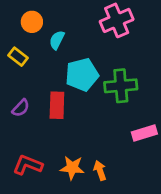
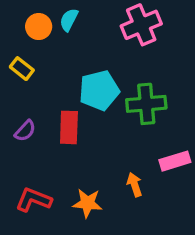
cyan semicircle: (57, 40) -> (69, 20), moved
orange arrow: (100, 170) -> (135, 185), moved

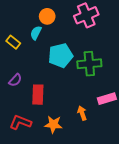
cyan semicircle: (69, 20) -> (36, 33), moved
orange circle: (39, 27) -> (47, 16), moved
red rectangle: (69, 127) -> (38, 95), moved

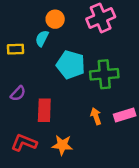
yellow rectangle: (13, 42) -> (16, 49), turned -40
cyan pentagon: (61, 55) -> (71, 65), turned 30
orange arrow: (82, 113) -> (96, 116), moved

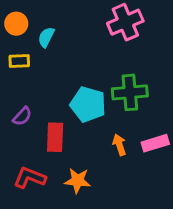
orange circle: (55, 19) -> (16, 24), moved
cyan semicircle: (42, 38) -> (46, 37), moved
cyan pentagon: (71, 65) -> (88, 104), moved

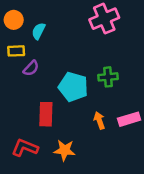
green cross: (130, 92) -> (108, 77), size x0.7
purple semicircle: (22, 116) -> (31, 68), moved

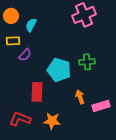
pink rectangle: (129, 119) -> (101, 106), moved

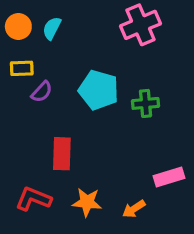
cyan semicircle: (31, 25) -> (52, 28), moved
cyan pentagon: (59, 70) -> (99, 90), moved
orange arrow: (80, 97) -> (134, 209), moved, turned -104

